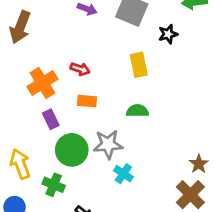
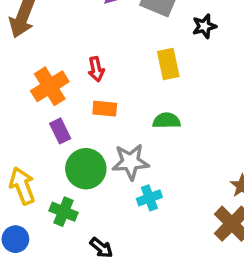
red arrow: (80, 69) -> (96, 69), turned 60
cyan cross: (123, 174) -> (149, 198), turned 36

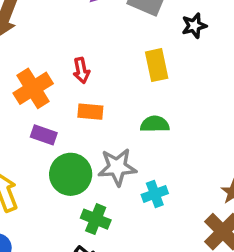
purple rectangle: (60, 131) -> (44, 135), turned -45
cyan cross: (149, 198) -> (155, 194), moved
green cross: (64, 212) -> (96, 219), moved

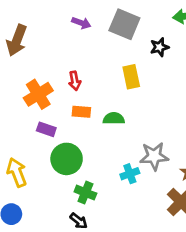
green semicircle: (155, 124) -> (114, 119), moved
gray star: (117, 167) -> (154, 156), moved

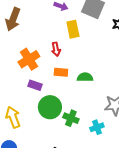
yellow rectangle: (131, 77) -> (73, 29), moved
cyan cross: (130, 174) -> (97, 127), moved
green cross: (85, 193) -> (71, 118), moved

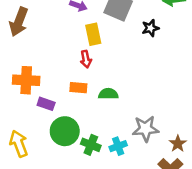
red arrow: (56, 49) -> (86, 59), moved
orange cross: (29, 59) -> (26, 80), moved, turned 35
cyan cross: (97, 127) -> (118, 146), moved

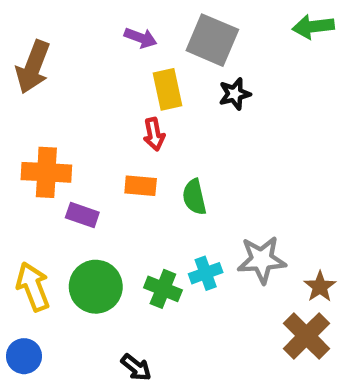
black star: (150, 28) -> (235, 94), moved
green semicircle: (108, 94) -> (194, 197), turned -102
green circle: (65, 131) -> (96, 287), moved
cyan cross: (118, 146) -> (206, 273), moved

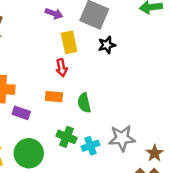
green cross: (163, 289) -> (67, 137), moved

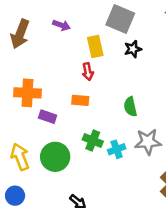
purple arrow: (54, 14) -> (61, 25), moved
green semicircle: (84, 103) -> (130, 107), moved

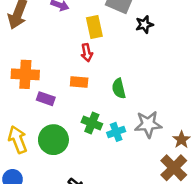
black star: (133, 49) -> (144, 24), moved
green semicircle: (130, 107) -> (119, 88), moved

